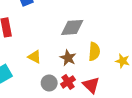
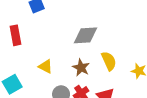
yellow semicircle: (94, 52) -> (109, 61), turned -30

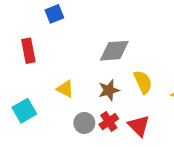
brown star: (81, 68) -> (109, 90), turned 30

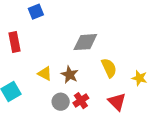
brown star: (109, 90) -> (70, 75), moved, turned -30
red triangle: (139, 126) -> (117, 102), moved

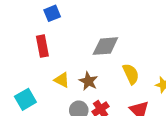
red rectangle: (14, 42) -> (42, 46), moved

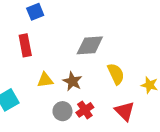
yellow triangle: (62, 80) -> (45, 80), turned -35

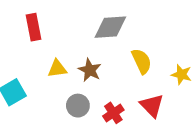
red cross: (85, 110) -> (113, 113), moved

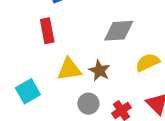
yellow semicircle: (142, 61) -> (148, 62), turned -90
yellow triangle: (57, 69) -> (69, 69), size x1.4

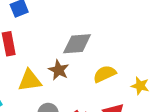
brown star: (99, 71) -> (59, 70), moved

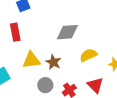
brown star: (59, 70) -> (53, 62), moved

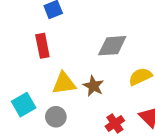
gray circle: (45, 85) -> (56, 117), moved

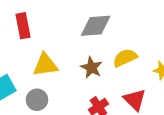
brown star: (93, 86) -> (91, 68), moved

